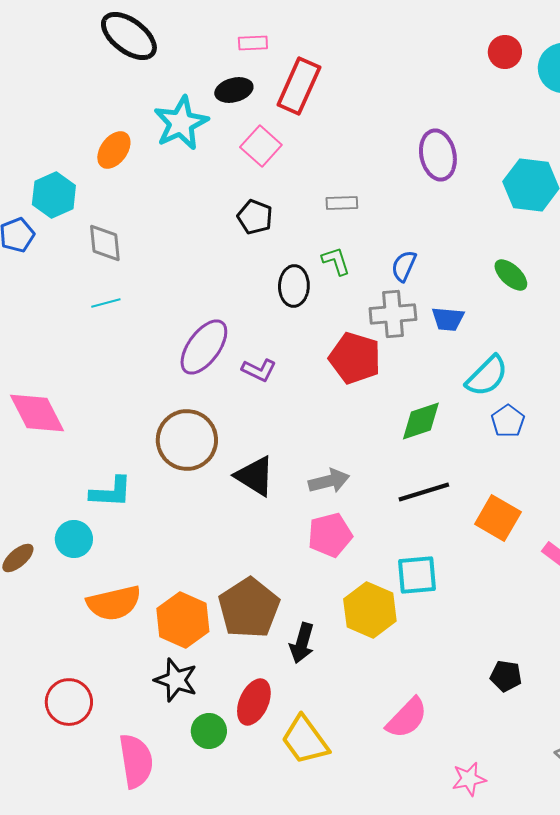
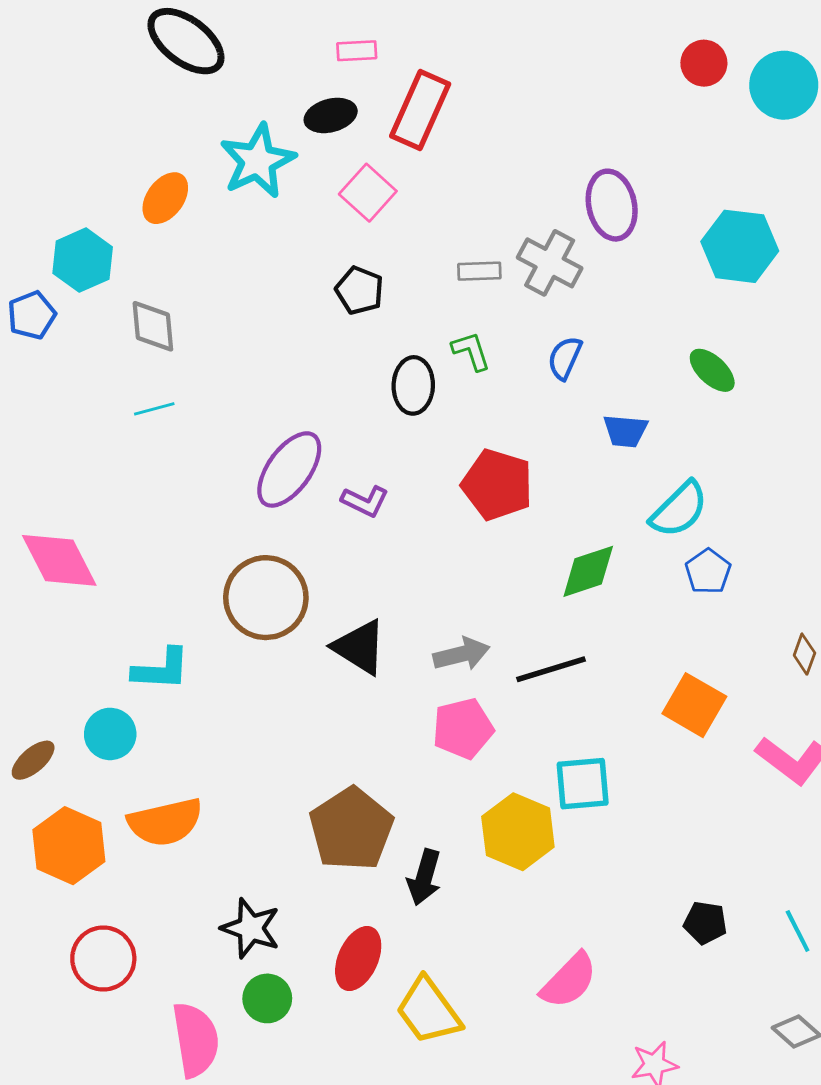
gray cross: (393, 314) -> (550, 263), moved, turned 33
black line: (424, 492) -> (551, 669), moved
orange hexagon: (183, 620) -> (69, 846), moved
green circle: (209, 731) -> (267, 998), moved

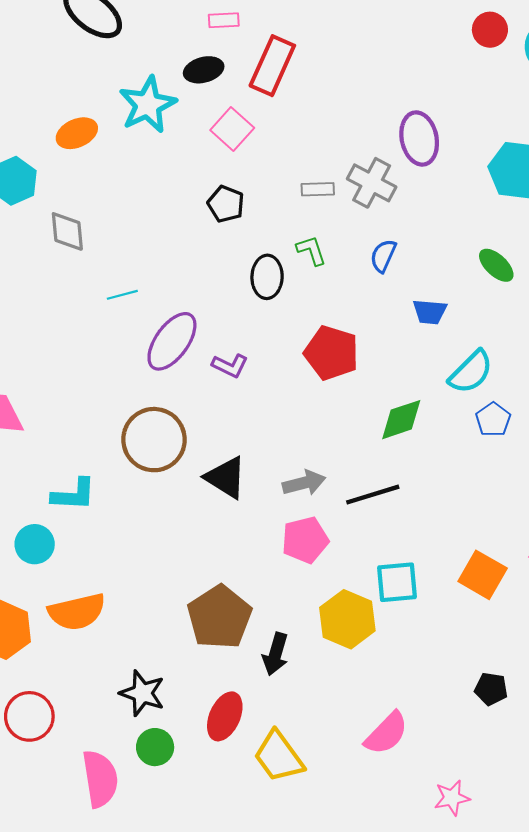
orange ellipse: (165, 198) -> (77, 133), turned 30
cyan line: (154, 409) -> (122, 295), moved
orange square: (694, 705) -> (483, 575), moved

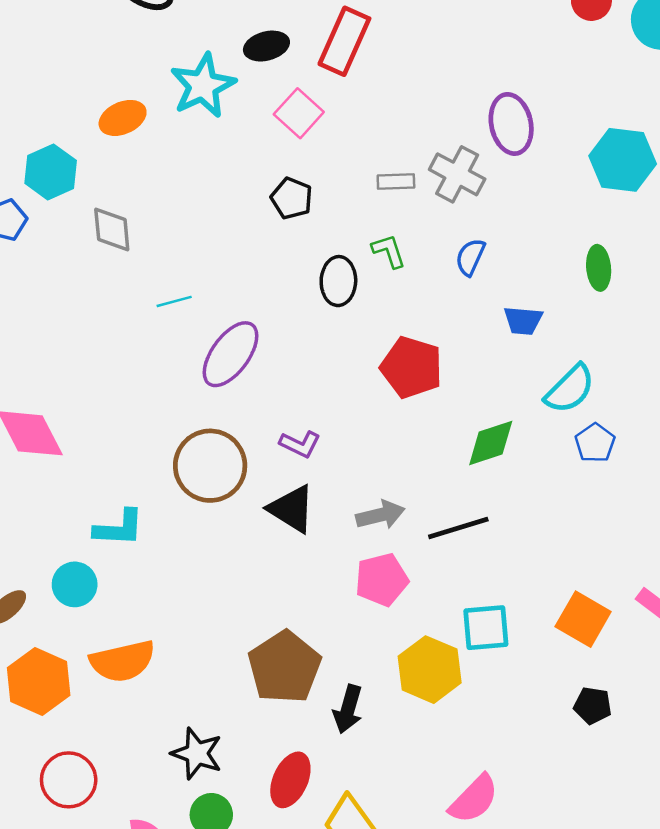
green ellipse: (496, 265) -> (599, 268), turned 42
purple L-shape: (230, 366) -> (300, 444), moved
black pentagon: (491, 689) -> (593, 706), moved

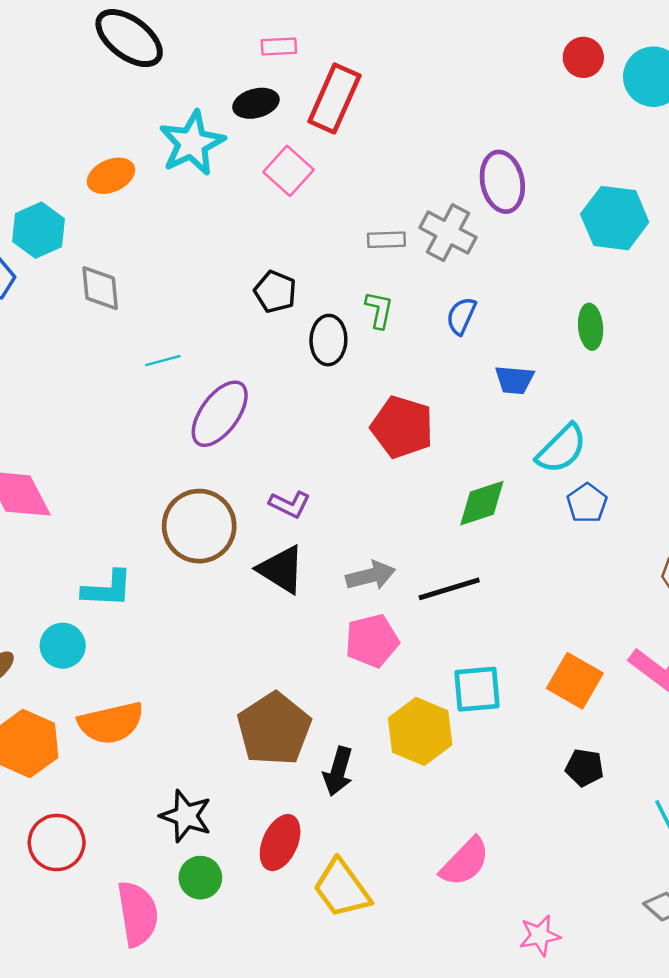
black pentagon: (292, 198) -> (275, 292), moved
green L-shape: (389, 251) -> (379, 310), turned 30

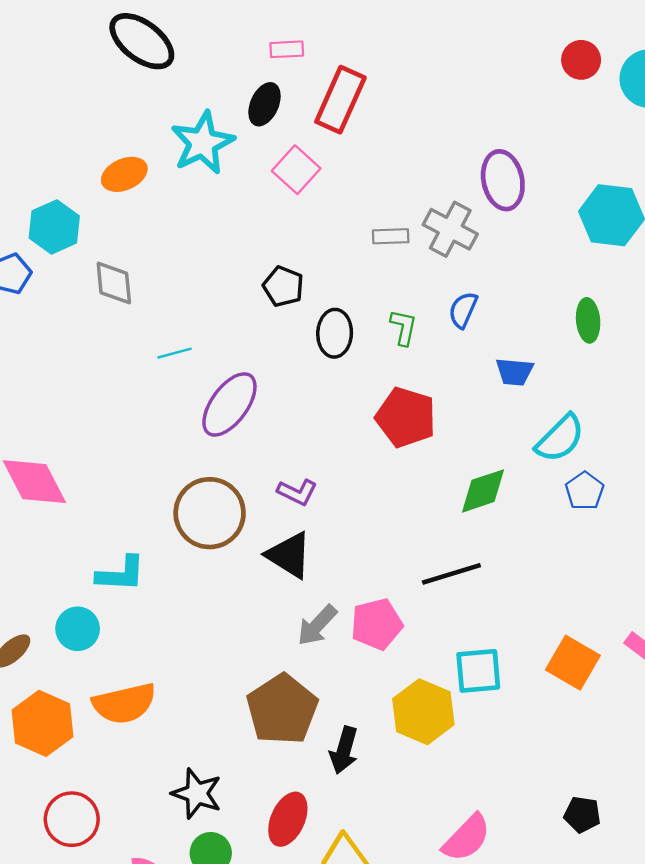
black ellipse: (256, 103) -> (264, 104), turned -51
green L-shape: (379, 310) -> (404, 327), moved
gray arrow: (371, 576) -> (317, 625), moved, turned 147
black pentagon: (585, 768) -> (582, 815), moved

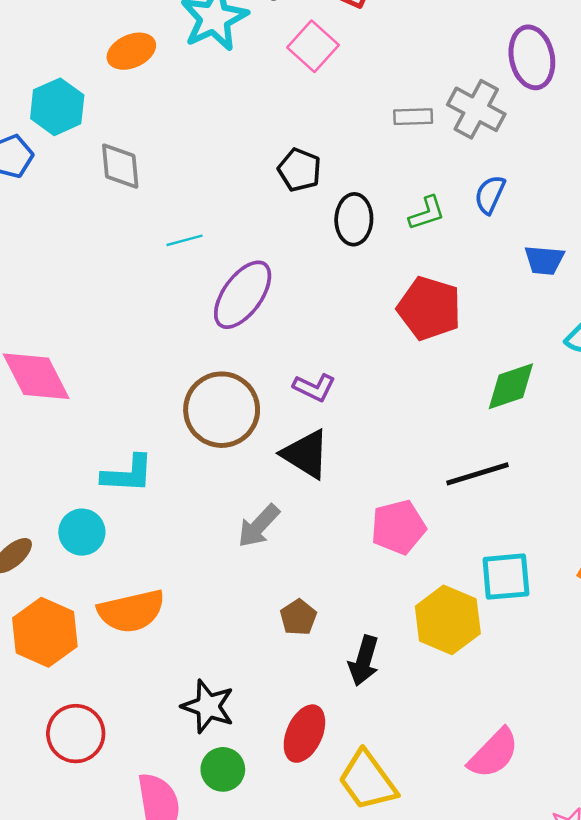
green L-shape: (404, 327) -> (427, 213), turned 60
gray arrow: (317, 625) -> (259, 526), moved
brown pentagon: (282, 709) -> (298, 617), size x0.5

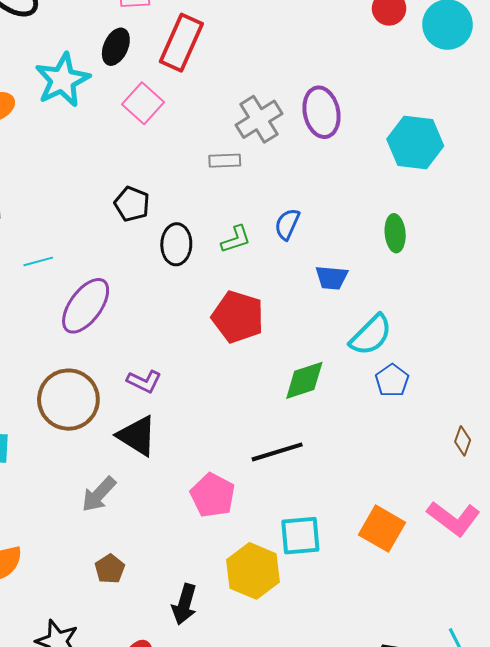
gray cross: (476, 109) -> (259, 119), moved, turned 30
pink pentagon: (398, 527) -> (213, 495), turned -30
brown pentagon: (298, 617) -> (110, 569), moved

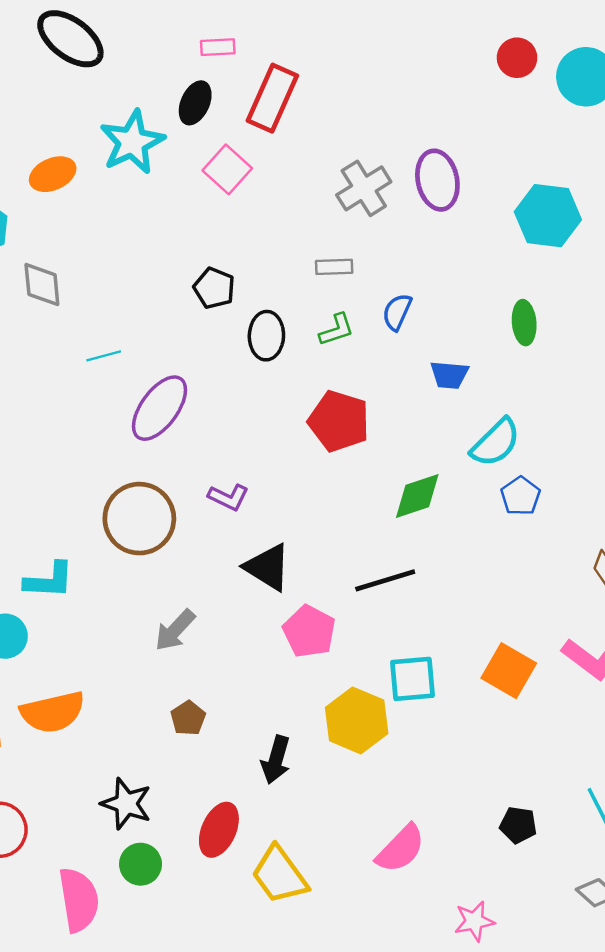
gray rectangle: (225, 161) -> (334, 267), moved
black triangle: (137, 436) -> (268, 567), moved

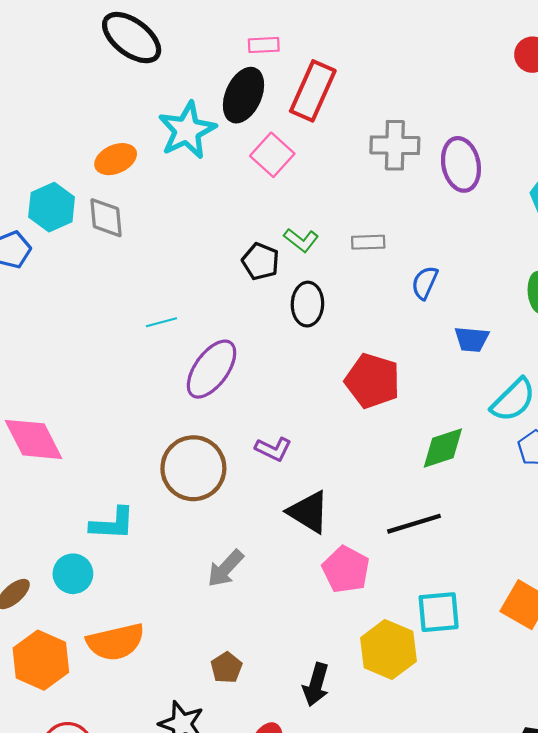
black ellipse: (195, 103) -> (244, 95), size x1.4
gray cross: (364, 188) -> (395, 145), moved, turned 33
gray diamond: (42, 285) -> (106, 218), moved
green L-shape: (336, 330) -> (301, 240), moved, turned 56
brown pentagon: (188, 718) -> (226, 668), moved

